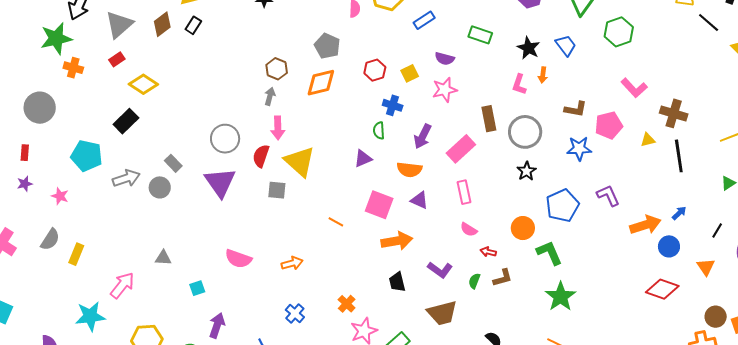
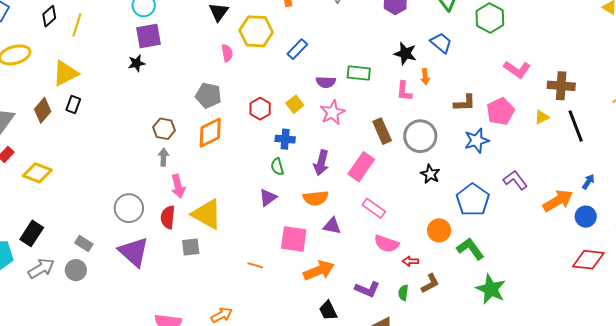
green rectangle: (480, 35) -> (359, 73), moved
black rectangle: (126, 121) -> (32, 233), moved
pink rectangle: (464, 192) -> (374, 208), turned -30
pink semicircle: (469, 230) -> (386, 244), size x1.4

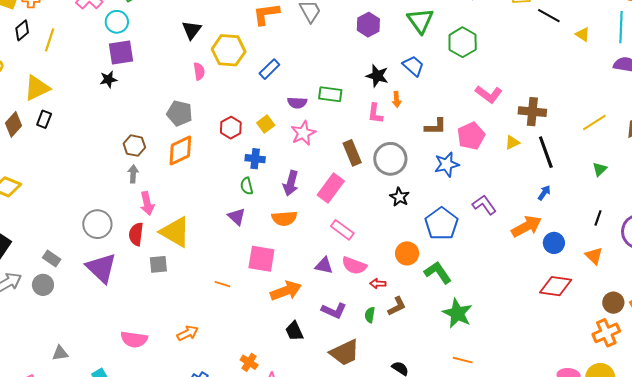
blue arrow: (588, 182) -> (544, 193), moved
purple triangle: (268, 197) -> (237, 217), turned -42
purple triangle: (332, 226) -> (324, 266), moved

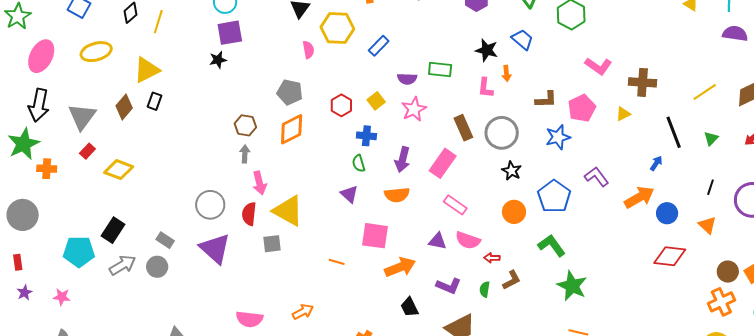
black line: (546, 152) -> (674, 132), moved
orange circle: (407, 253) -> (514, 212), moved

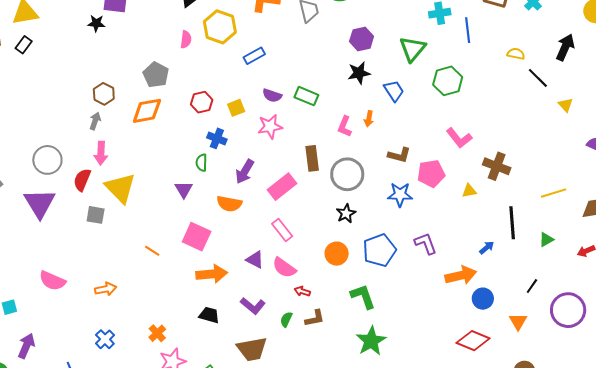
black star: (487, 50) -> (359, 73), moved, turned 30
black trapezoid: (409, 307) -> (209, 315), turned 115

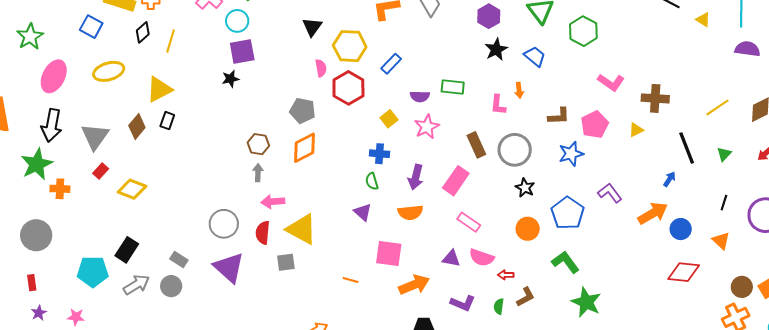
red hexagon: (202, 102) -> (348, 88), moved, size x1.5
pink arrow: (101, 153) -> (273, 202), turned 100

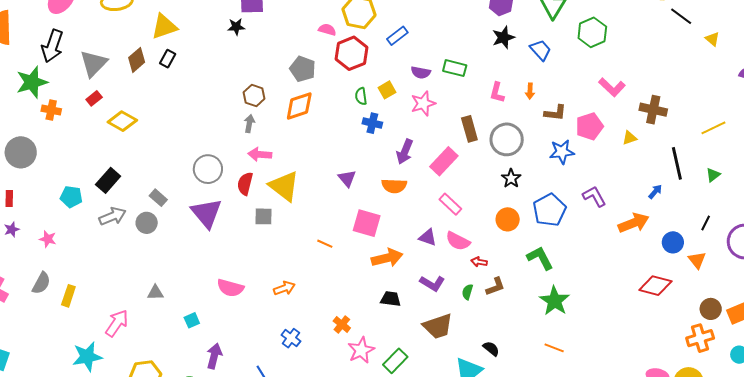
pink semicircle: (321, 68) -> (327, 30), turned -72
orange arrow: (519, 90) -> (530, 91), moved
green semicircle: (372, 181) -> (361, 96), moved
blue circle: (681, 229) -> (673, 242), moved
cyan pentagon: (93, 272) -> (71, 197), size x0.7

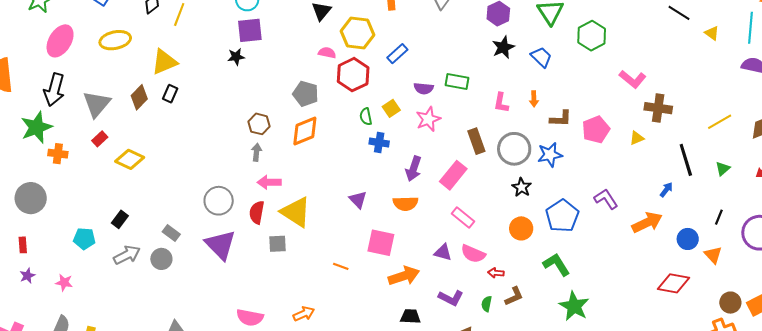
pink L-shape: (612, 87) -> (633, 79), moved
blue star: (562, 152) -> (550, 155), moved
black rectangle: (108, 180) -> (120, 219), size x0.7

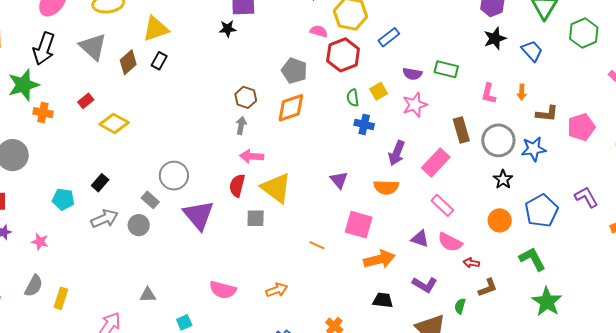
gray triangle: (97, 104) -> (93, 47), moved, turned -32
gray circle: (219, 201) -> (174, 176), moved
green semicircle: (487, 304) -> (460, 306), moved

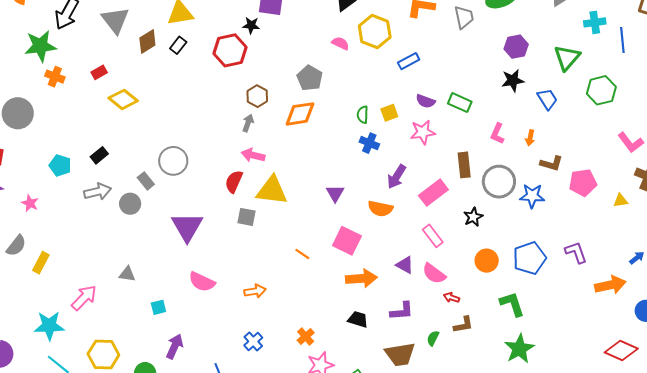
red hexagon: (343, 55) -> (230, 50), moved
black star: (503, 179) -> (473, 217), moved
yellow triangle: (276, 188) -> (272, 191), turned -40
purple triangle: (199, 215) -> (187, 227), moved
purple L-shape: (425, 285) -> (402, 311), turned -45

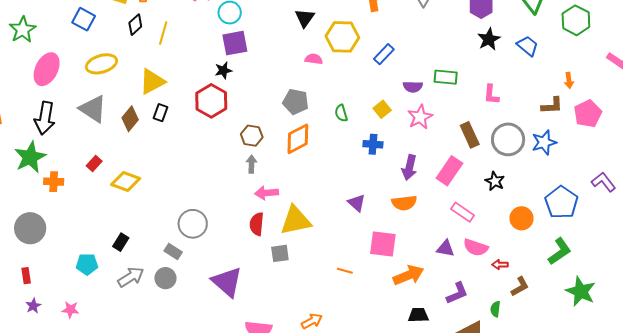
green semicircle: (363, 115) -> (341, 113), moved
orange arrow: (530, 138) -> (569, 80), moved
green L-shape: (512, 304) -> (560, 251), turned 92

